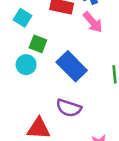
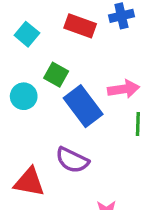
pink arrow: (93, 22) -> (124, 89), moved, turned -65
green square: (38, 44) -> (56, 75), moved

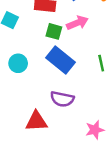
green square: (56, 75) -> (54, 31), moved
pink arrow: (124, 89) -> (77, 23), moved

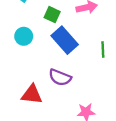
green square: (54, 31) -> (52, 15), moved

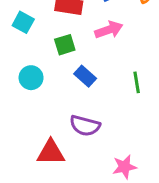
green square: (52, 15) -> (65, 45), turned -35
blue rectangle: (65, 40) -> (85, 76), size x0.6

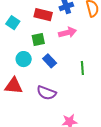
cyan circle: (31, 78) -> (24, 59), moved
red triangle: (51, 152) -> (14, 86), moved

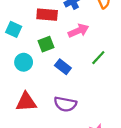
cyan circle: (24, 59) -> (24, 62), moved
green line: (82, 68) -> (98, 58), moved, turned 56

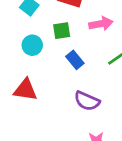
purple semicircle: (65, 104) -> (87, 101), moved

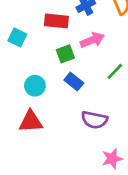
green square: (62, 31) -> (65, 54), moved
cyan circle: (32, 45) -> (35, 86), moved

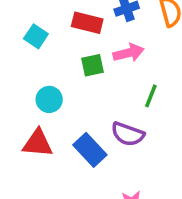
green line: (115, 71) -> (151, 96), turned -30
blue rectangle: (74, 81) -> (90, 150), moved, size x1.4
purple semicircle: (94, 120) -> (128, 134), moved

